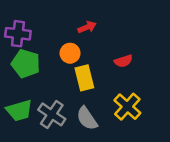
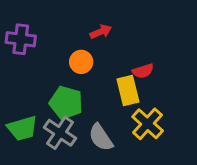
green pentagon: (26, 64) -> (66, 103), moved
yellow rectangle: (84, 78) -> (128, 91), moved

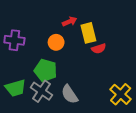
purple cross: (21, 39) -> (14, 40), moved
yellow rectangle: (128, 91) -> (88, 33), moved
yellow cross: (148, 124) -> (121, 94), moved

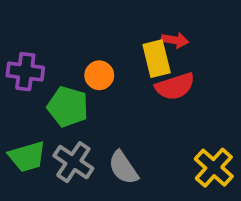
red arrow: (70, 21) -> (175, 40), moved, turned 32
red semicircle: (99, 49) -> (175, 86), size x1.5
green pentagon: (46, 70) -> (68, 107), moved

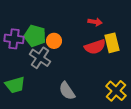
yellow rectangle: (157, 59) -> (112, 43), moved
green pentagon: (68, 107) -> (35, 36), moved
gray cross: (73, 162) -> (40, 58), moved

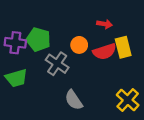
orange circle: (54, 41) -> (79, 45), moved
gray cross: (40, 58) -> (57, 64), moved
green trapezoid: (15, 85) -> (16, 78), moved

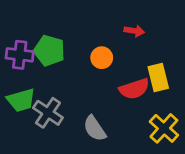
yellow rectangle: (123, 47) -> (158, 77), moved
red semicircle: (104, 52) -> (134, 89), moved
gray cross: (57, 64) -> (48, 113), moved

